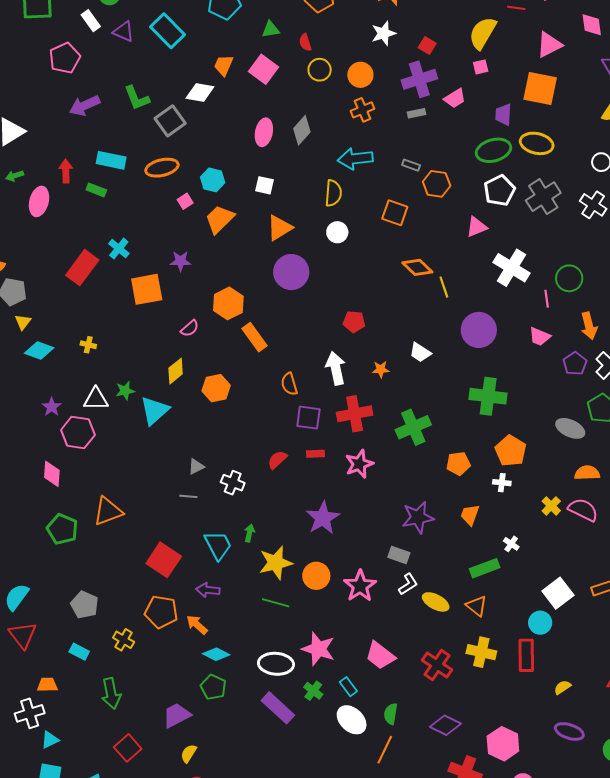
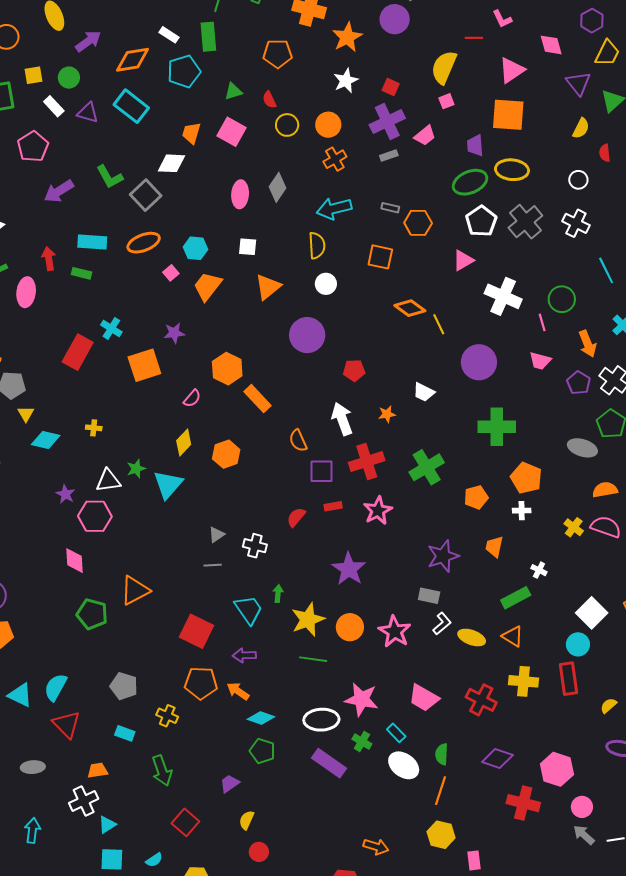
purple circle: (291, 272) -> (307, 335), moved
purple trapezoid: (177, 715) -> (230, 784), size x0.7

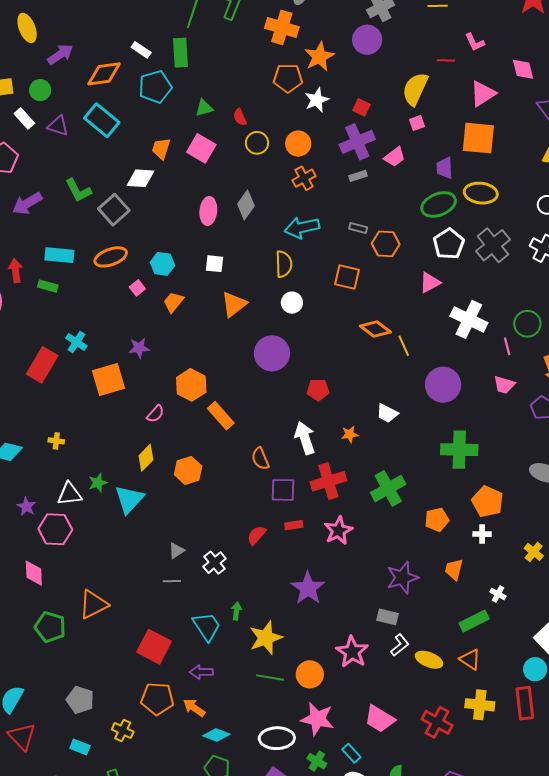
orange pentagon: (278, 54) -> (288, 78), moved
orange trapezoid: (207, 286) -> (174, 302), size x0.7
white cross: (255, 546) -> (215, 563), turned 35
orange circle: (350, 627) -> (310, 674), moved

